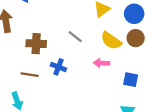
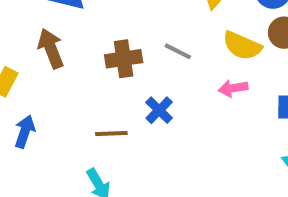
brown cross: (36, 44) -> (124, 59), moved
blue cross: (58, 67) -> (159, 110), turned 35

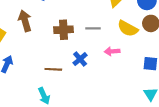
gray line: (178, 51) -> (93, 28), turned -32
pink arrow: (233, 88) -> (112, 51), moved

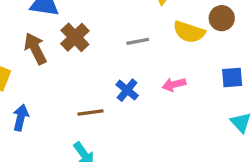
brown cross: (63, 30) -> (75, 37), moved, turned -30
pink arrow: (112, 51) -> (174, 84), moved

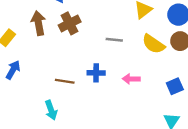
blue square: (232, 78) -> (175, 86), turned -35
blue cross: (127, 90) -> (96, 73), turned 35

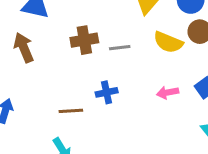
brown cross: (70, 23) -> (84, 40), moved, turned 30
pink arrow: (131, 79) -> (168, 93), moved

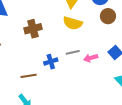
yellow semicircle: (168, 42) -> (73, 23), moved
gray line: (120, 48) -> (73, 52), moved

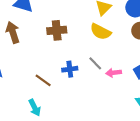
gray line: (73, 52) -> (95, 63), turned 48
brown line: (29, 76) -> (43, 80), turned 35

